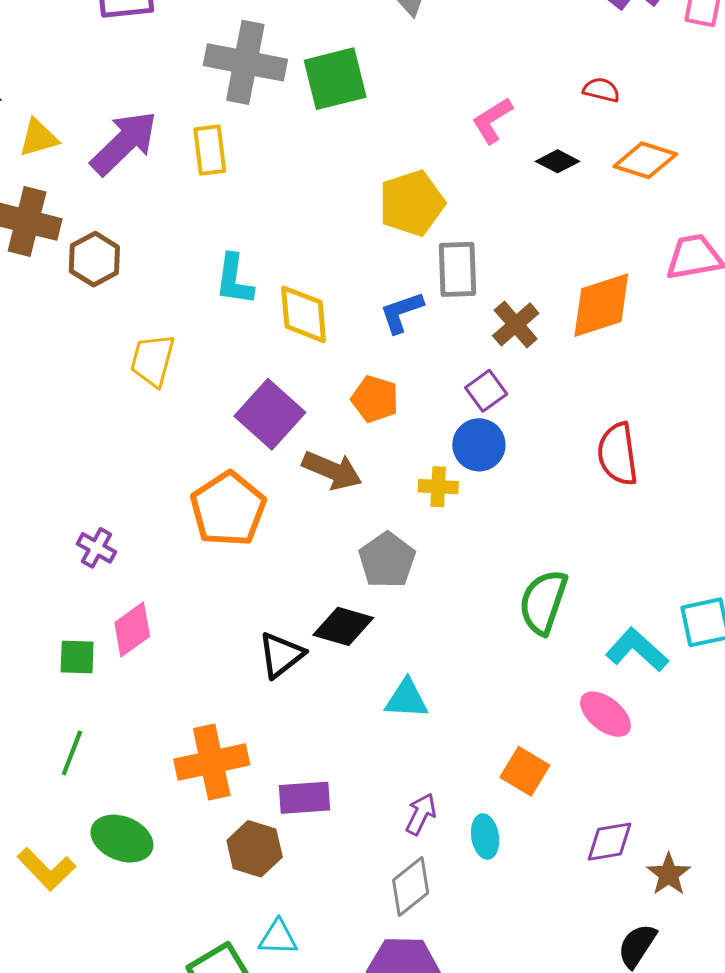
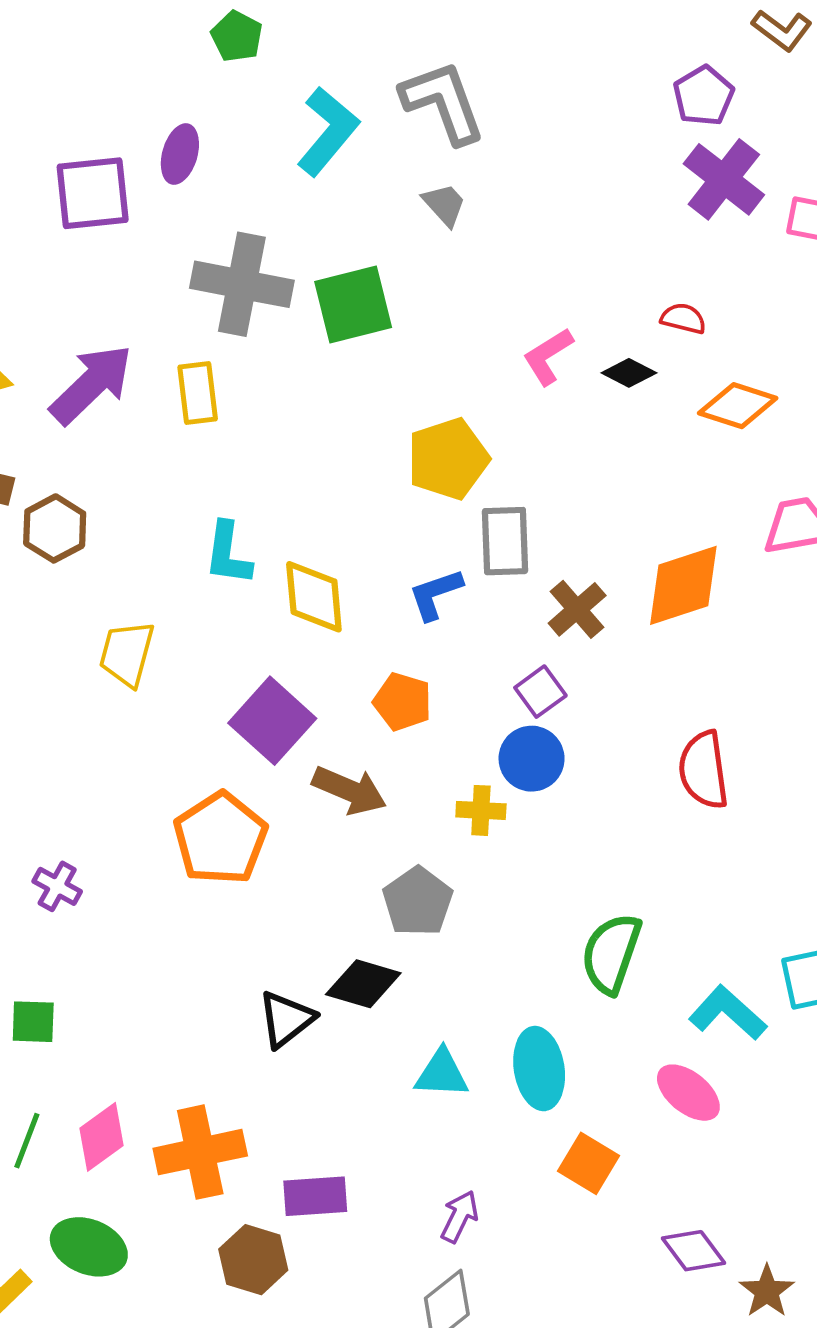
black diamond: (558, 161) -> (629, 373), moved
pink diamond: (132, 629) -> (101, 1137), moved
cyan ellipse: (485, 837) -> (539, 1069), moved, size x1.5
purple diamond: (610, 842) -> (693, 1251), turned 63

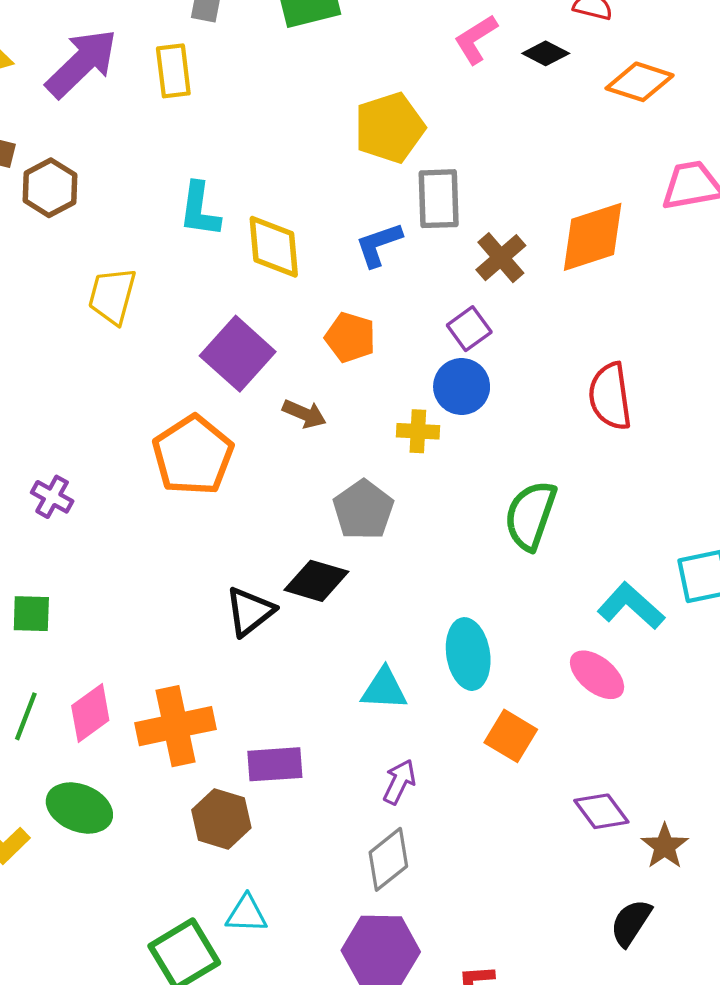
brown arrow: (349, 790) -> (304, 414), size x0.7
green semicircle: (611, 953) -> (530, 515), moved
cyan triangle: (442, 1074) -> (384, 689), moved

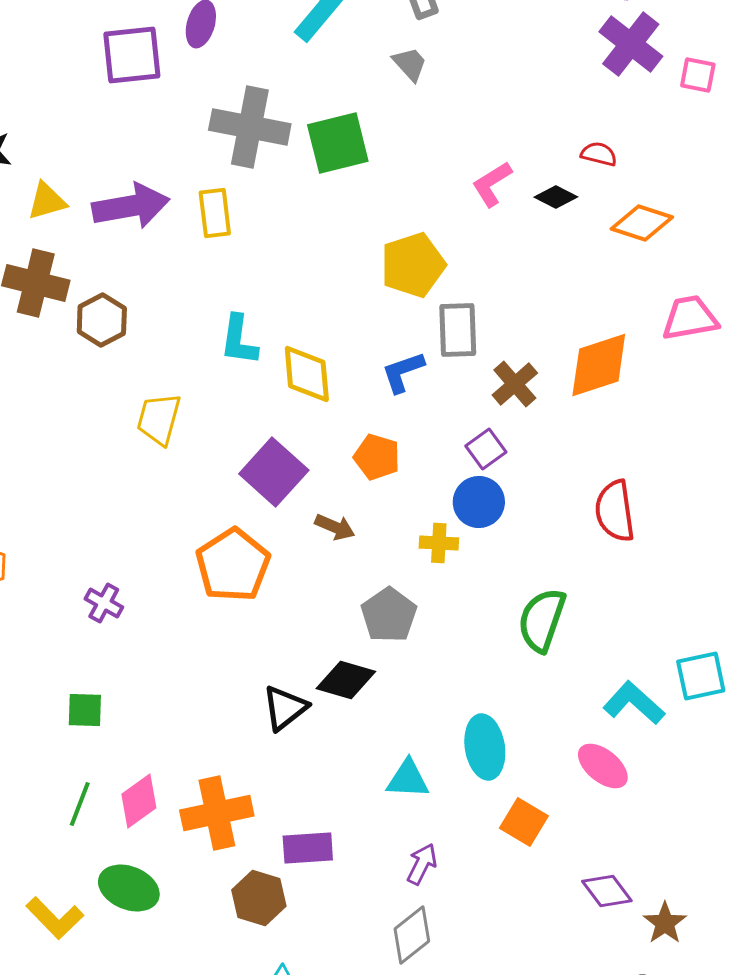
purple arrow: (82, 63) -> (131, 206), turned 34

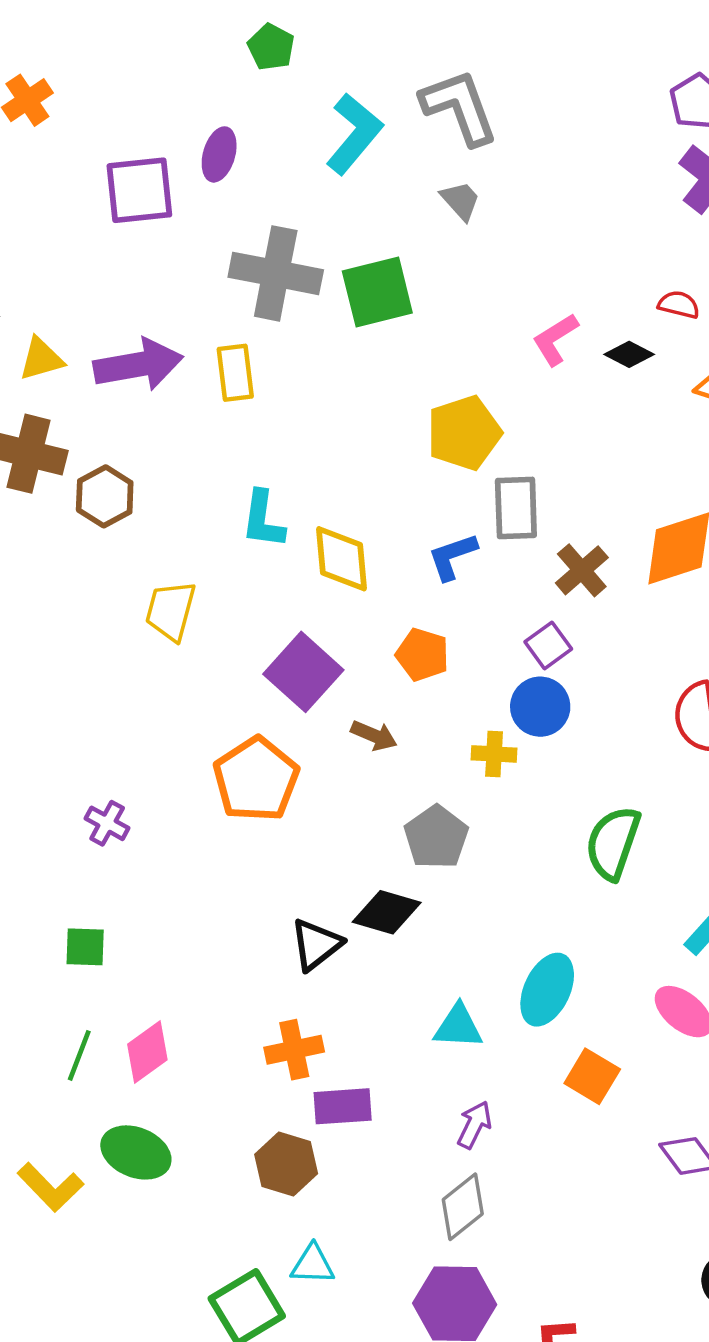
cyan ellipse: (485, 747) -> (547, 990), turned 34
orange cross: (217, 813) -> (294, 1050), moved, size x0.7

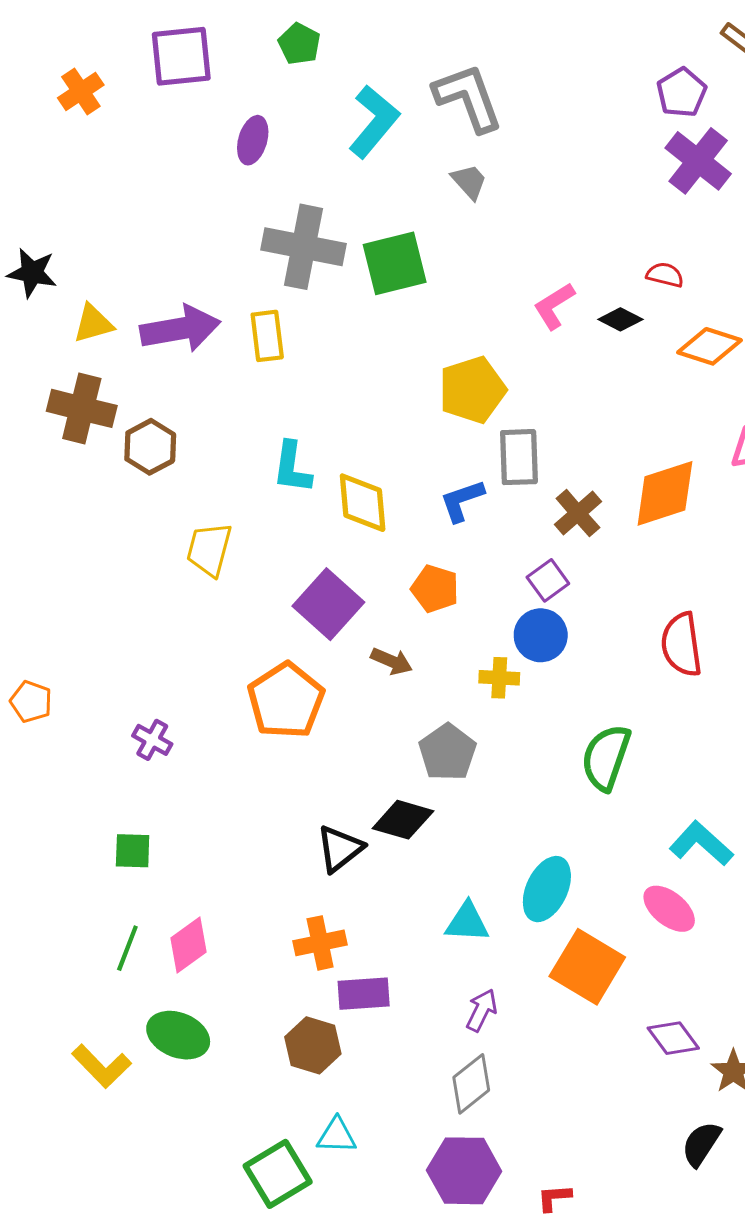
purple square: (139, 190) -> (181, 56), moved
orange square: (592, 1076) -> (587, 967), size x1.5

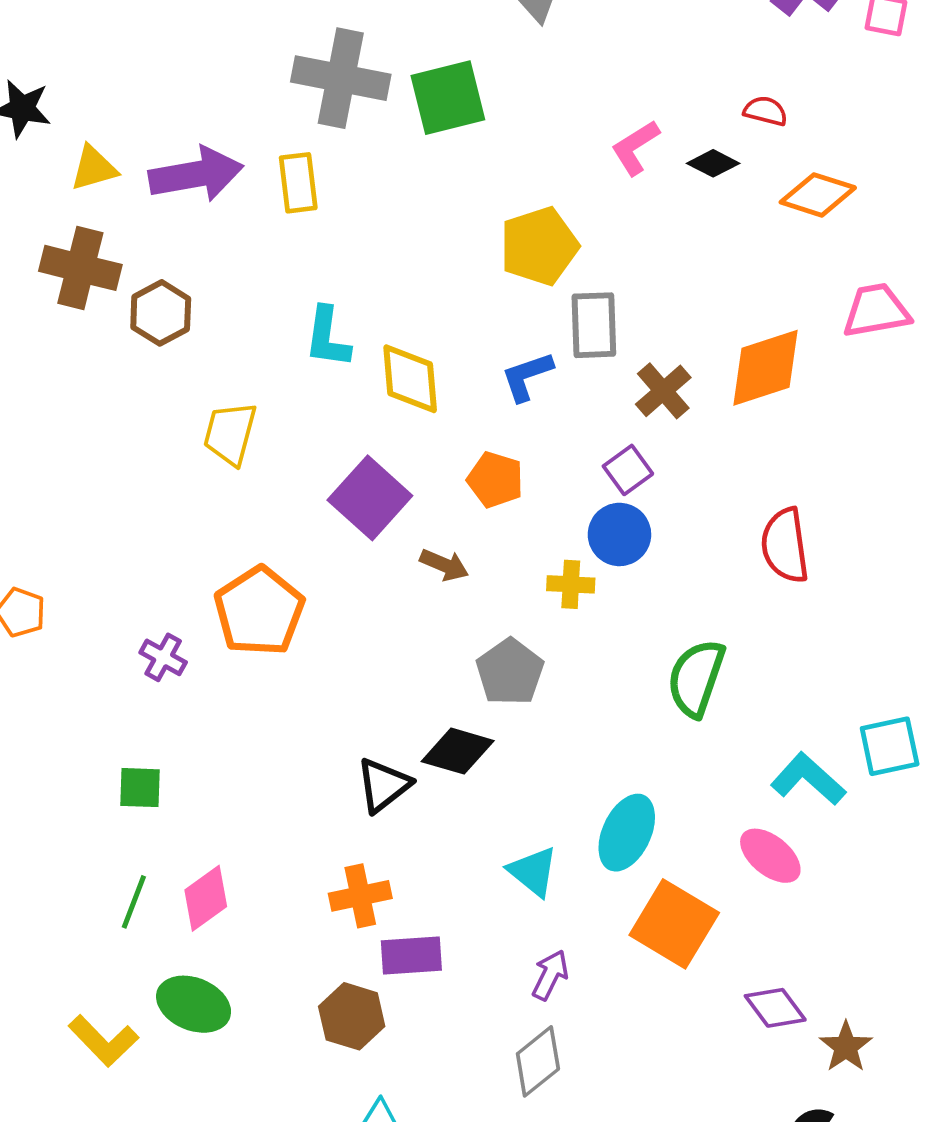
orange pentagon: (286, 701) -> (259, 611), moved
cyan triangle: (467, 922) -> (533, 872), turned 36

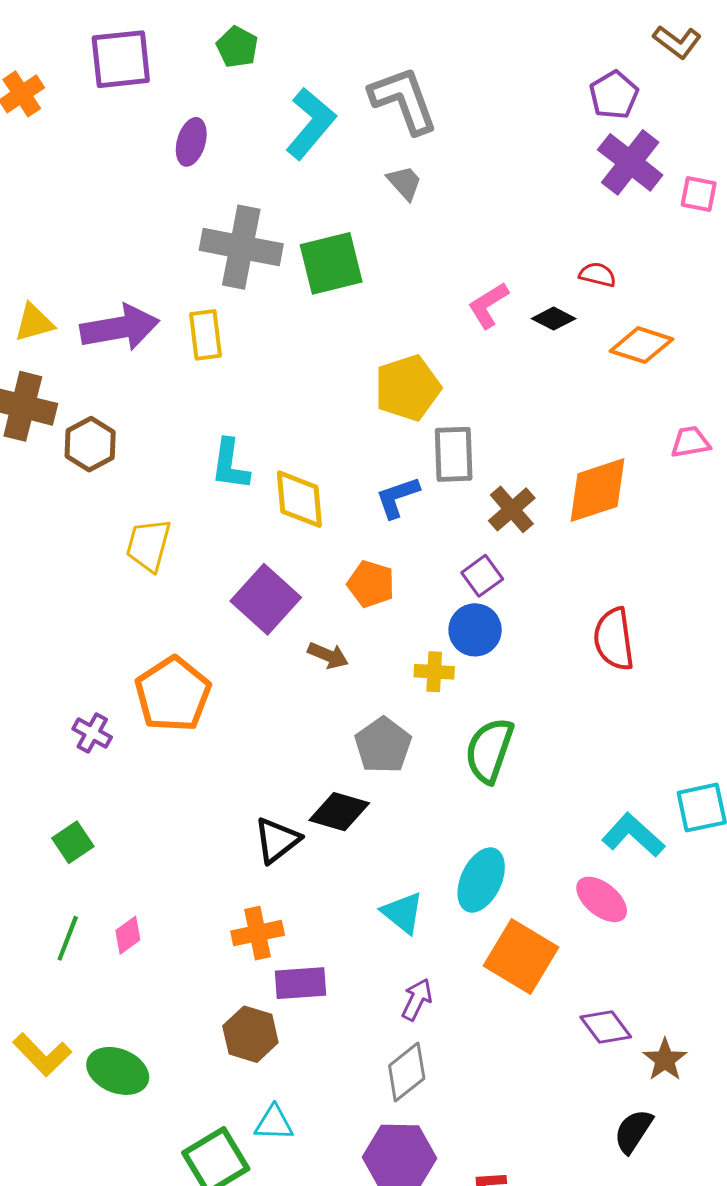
pink trapezoid: (876, 311) -> (690, 442), size x0.7
green semicircle: (696, 678) -> (489, 750), moved
green square: (140, 788) -> (73, 842), turned -36
pink diamond: (206, 898) -> (128, 935), size x0.7
green ellipse: (194, 1004) -> (118, 1071), moved

